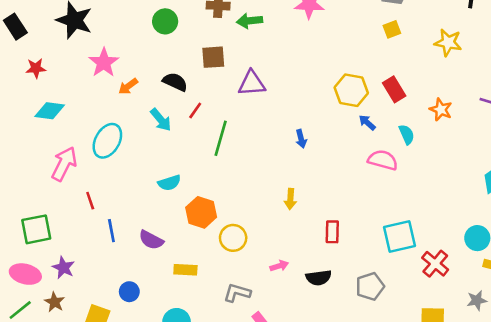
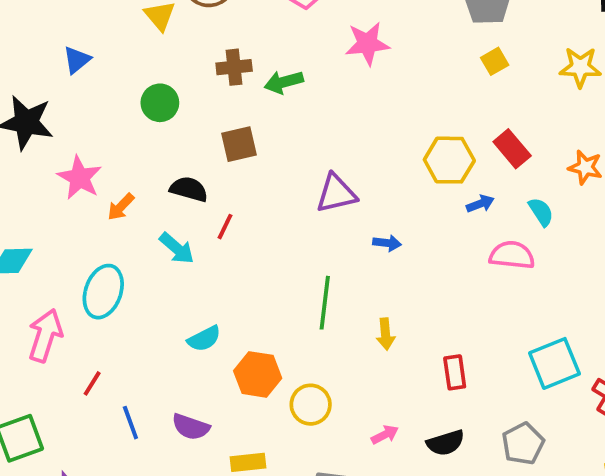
purple triangle: (252, 83) -> (336, 193), moved
blue arrow: (367, 123) -> (480, 204), turned 126
green line: (221, 138) -> (325, 303), moved
blue arrow: (301, 139) -> (387, 243), turned -60
red line: (90, 201) -> (92, 383), turned 60

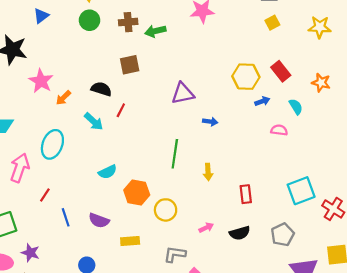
green circle: (160, 103) -> (90, 20), moved
pink semicircle: (512, 255) -> (279, 130), size x0.7

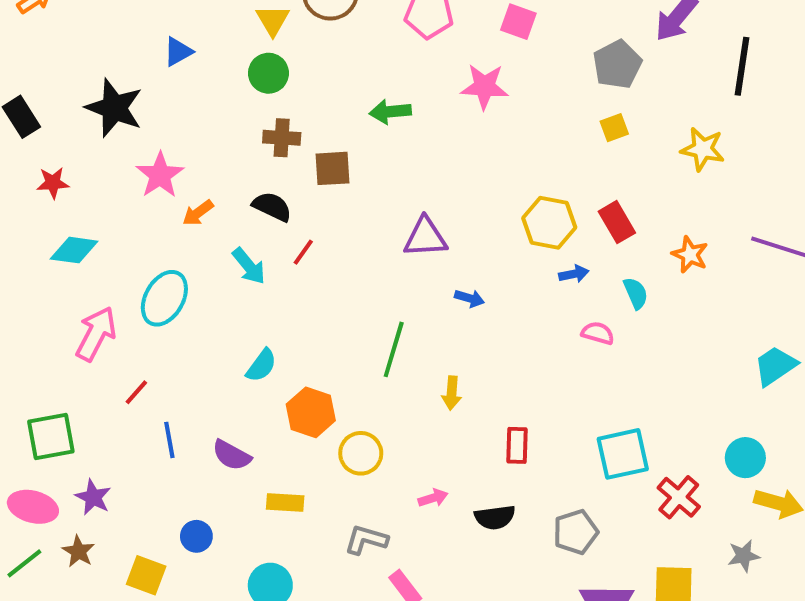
brown cross: (128, 22) -> (282, 138), moved
cyan semicircle: (108, 172) -> (261, 365), turned -36

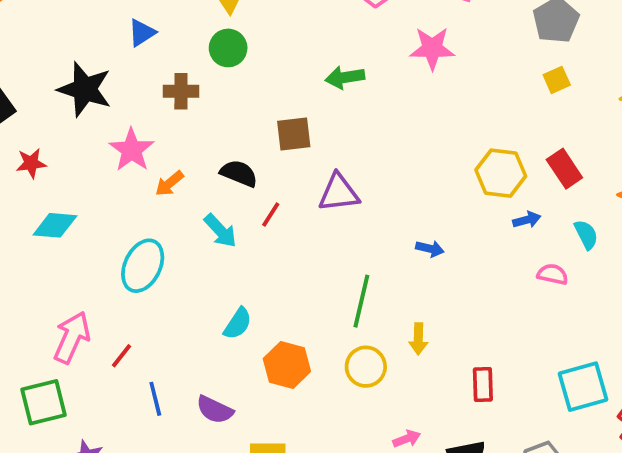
brown cross: (282, 138) -> (181, 91), moved
purple triangle: (425, 237) -> (339, 193), moved
pink arrow: (96, 334) -> (72, 337), moved
yellow circle: (361, 453) -> (366, 367), moved

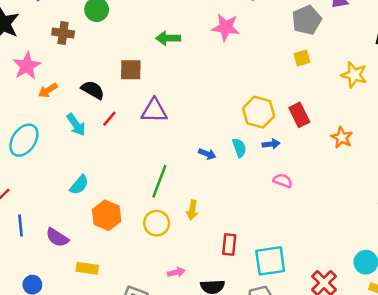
cyan semicircle: (586, 235) -> (239, 148), moved
cyan square: (583, 387) -> (270, 261), moved

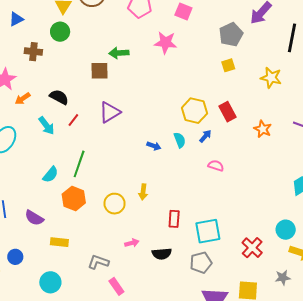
brown square: (131, 70) -> (100, 71), moved
purple triangle: (154, 111) -> (110, 112), turned -30
blue arrow: (271, 144) -> (205, 136), turned -40
green line: (159, 181) -> (79, 164), moved

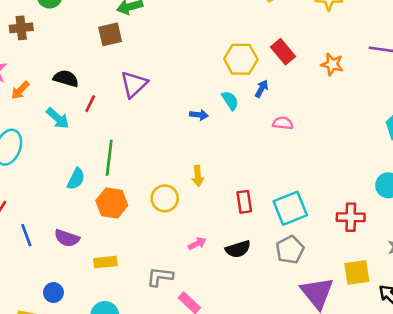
red cross: (252, 248) -> (351, 217), turned -30

